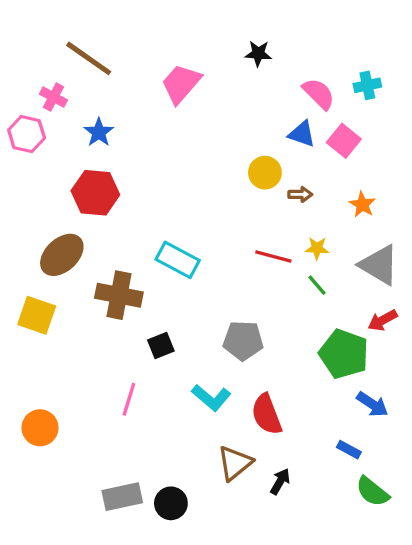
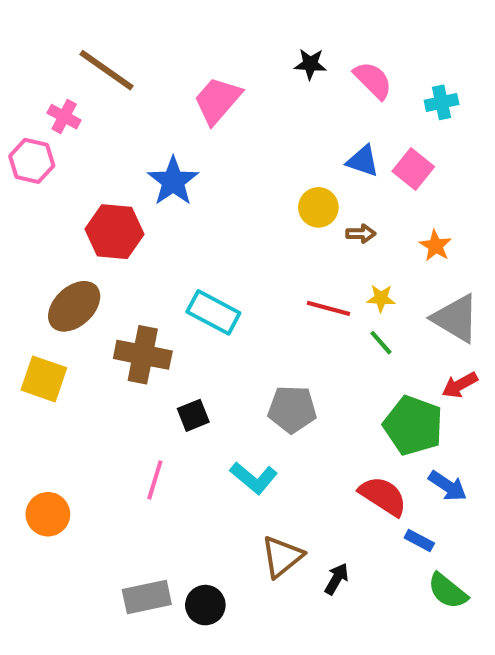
pink semicircle: (319, 94) -> (373, 80), moved
blue star: (99, 132) -> (173, 181), moved, size x1.4
red semicircle: (267, 414) -> (383, 496), moved, turned 144

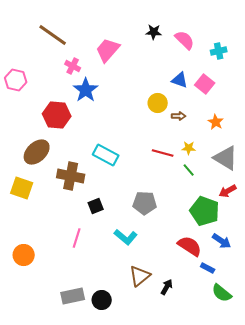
pink cross: (64, 117) -> (73, 66), moved

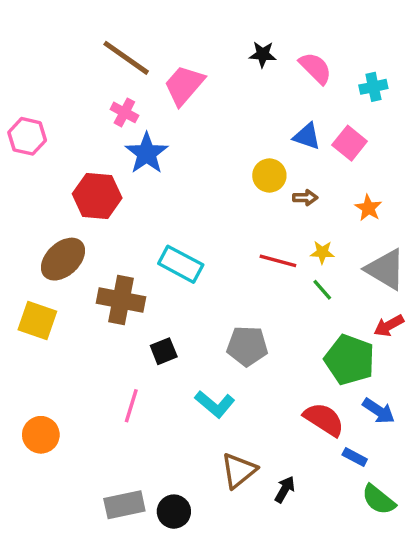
brown line: (53, 35) -> (126, 58), moved

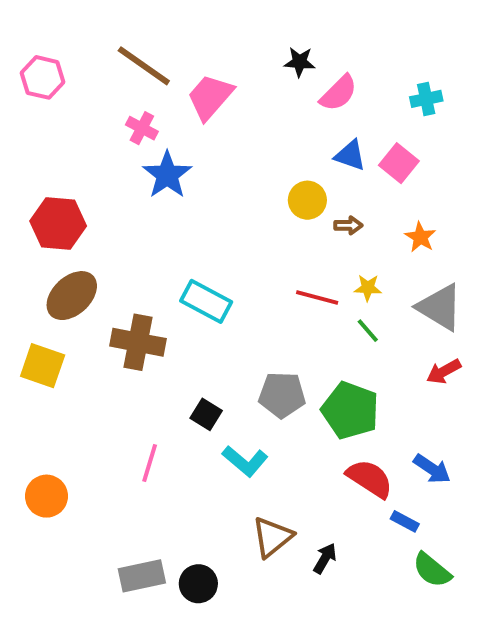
pink semicircle: (315, 68) -> (339, 93), moved, turned 90
pink hexagon: (27, 136) -> (43, 77), moved
red hexagon: (97, 196) -> (58, 224), moved
black square: (164, 351) -> (206, 414), moved, turned -36
green pentagon: (350, 360) -> (350, 410), moved

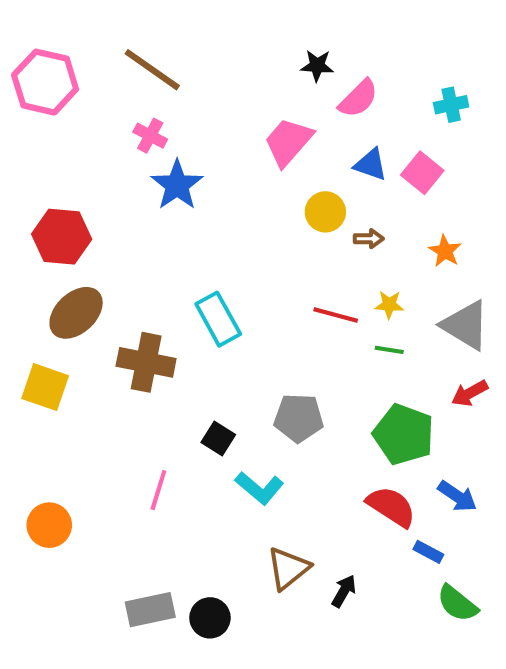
pink hexagon: (43, 77) -> (45, 82), size x1.4
pink trapezoid: (210, 97) -> (288, 142), moved
cyan rectangle: (206, 301) -> (218, 319), turned 33
green line: (368, 331) -> (389, 350), turned -40
green pentagon: (350, 410) -> (404, 434), moved

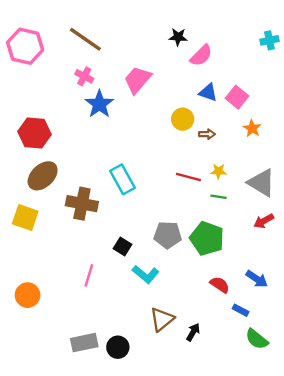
cyan cross: (451, 105) -> (269, 40), moved
pink trapezoid: (288, 142) -> (138, 80), moved
orange star: (445, 251) -> (252, 128), moved
green pentagon: (404, 434) -> (207, 238), moved
red semicircle: (391, 507) -> (220, 285), size x0.7

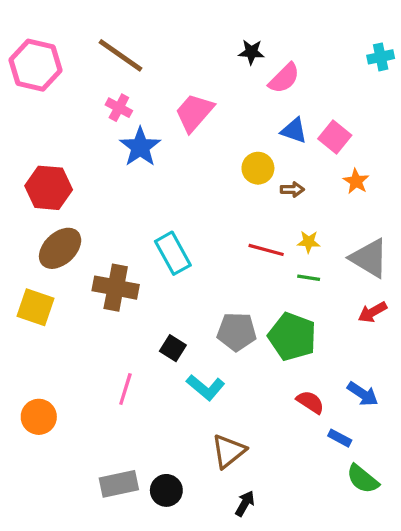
black arrow: (193, 332) -> (245, 503), moved

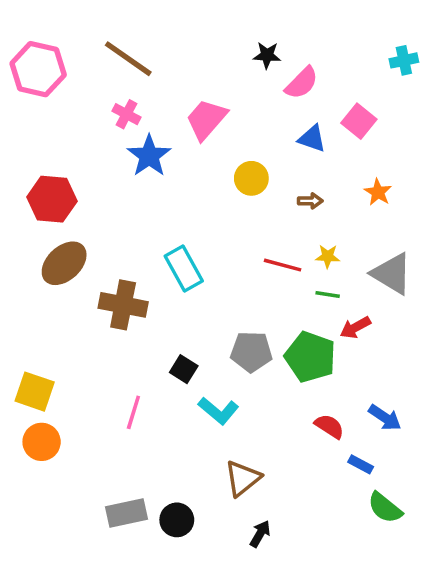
pink square: (335, 137) -> (359, 121), moved
yellow circle: (258, 168) -> (251, 178), moved
yellow square: (35, 307) -> (35, 392), moved
red arrow: (372, 312) -> (355, 327), moved

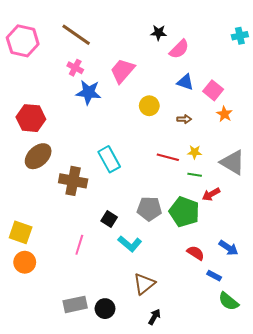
pink square: (359, 121) -> (213, 90), moved
blue star: (149, 156) -> (89, 92), turned -30

